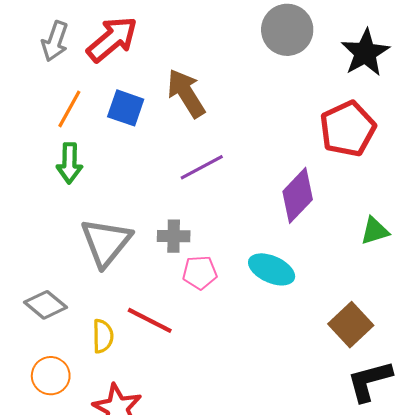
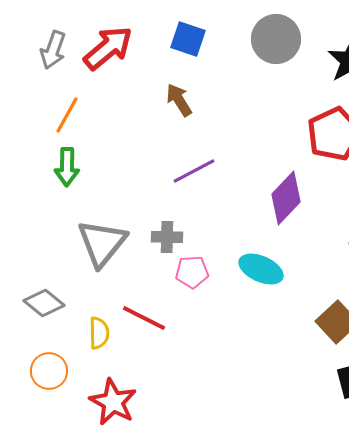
brown arrow: (186, 93) -> (179, 100), size x0.7
blue square: (126, 108) -> (188, 39), moved

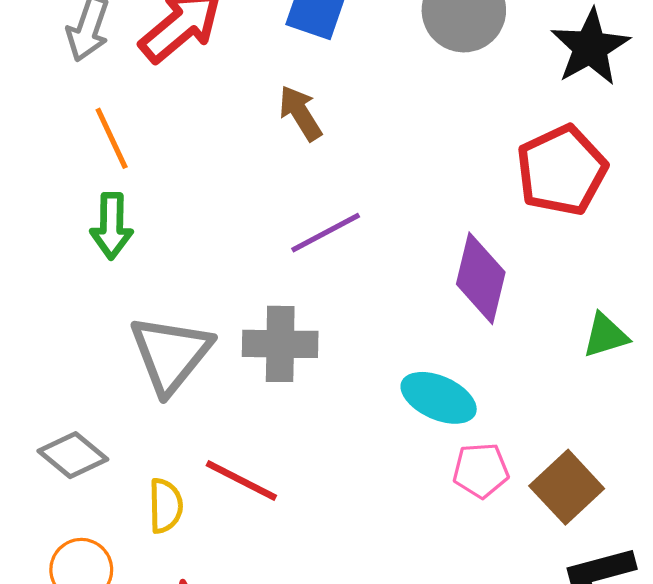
orange line: (67, 115) -> (112, 138), turned -54
purple diamond: (286, 198) -> (481, 278), turned -30
gray cross: (167, 237) -> (280, 344), size x1.4
pink pentagon: (192, 272) -> (481, 470), moved

